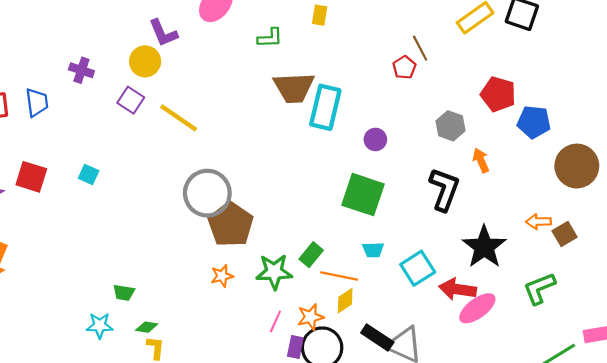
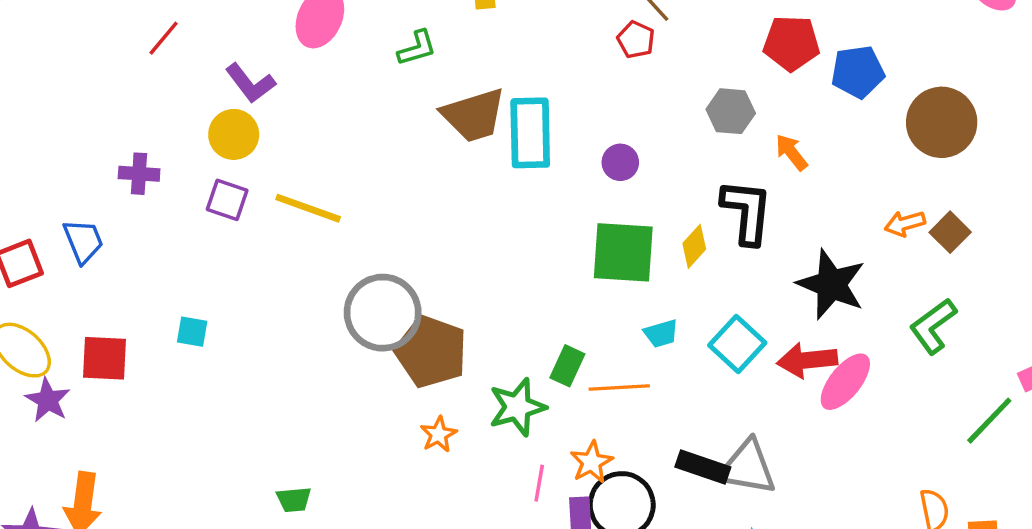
yellow diamond: (345, 301) -> (694, 246), moved

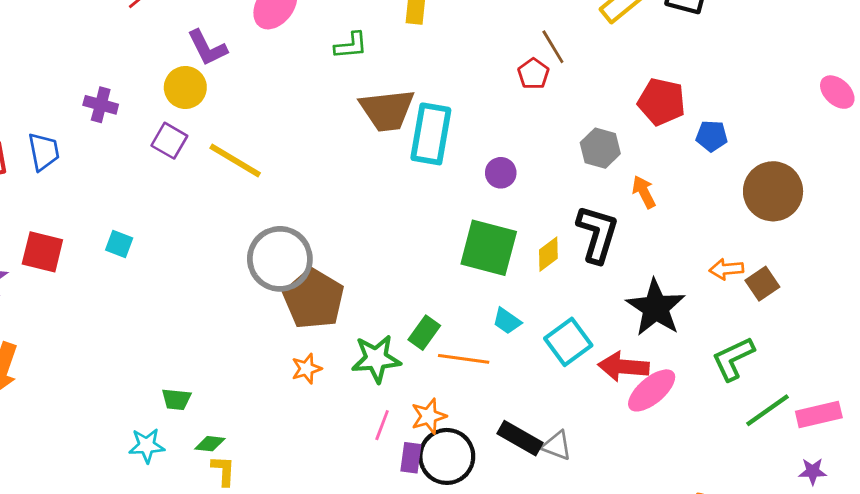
blue pentagon: (858, 72) -> (712, 136), size x0.7
cyan trapezoid: (661, 334) -> (507, 321), turned 40
green line: (989, 421) -> (768, 410), moved
gray triangle: (747, 467) -> (557, 446), size x0.6

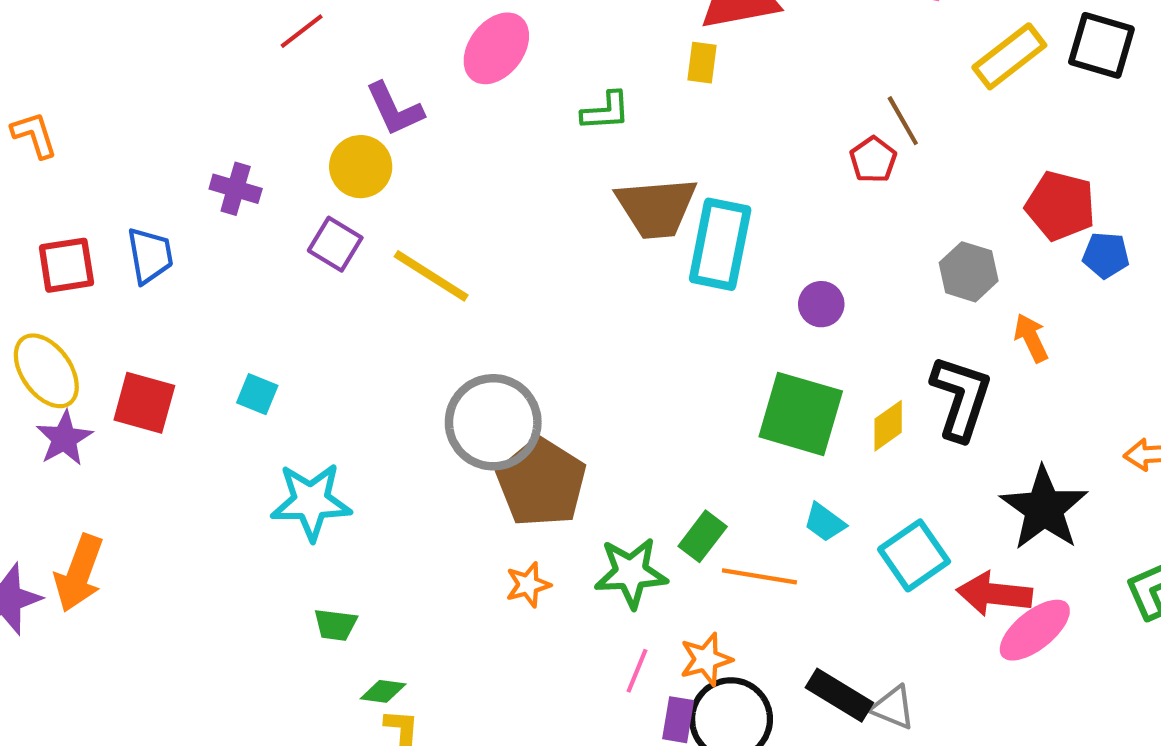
blue pentagon: (712, 136) -> (1106, 255), moved
cyan star: (147, 446) -> (311, 502), moved, size x1.5

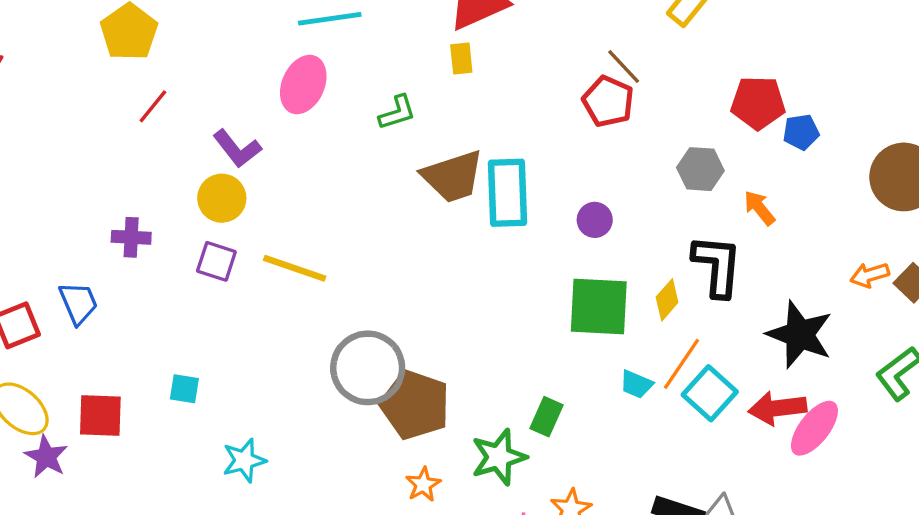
red pentagon: (873, 160) -> (608, 101), size x1.4
cyan star: (311, 502) -> (244, 460), size x0.7
orange line: (759, 576) -> (681, 364), moved, turned -52

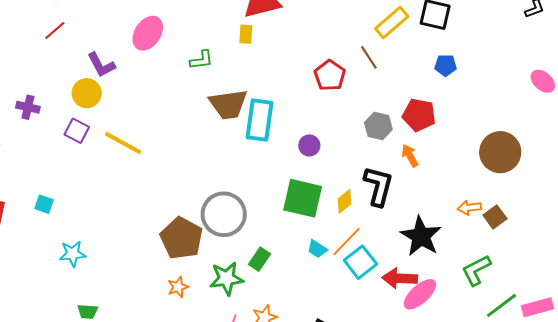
brown line: (624, 67) -> (369, 57), moved
red pentagon: (758, 103) -> (419, 115), moved
blue pentagon: (801, 132) -> (446, 65), moved
gray circle: (368, 368) -> (224, 214), moved

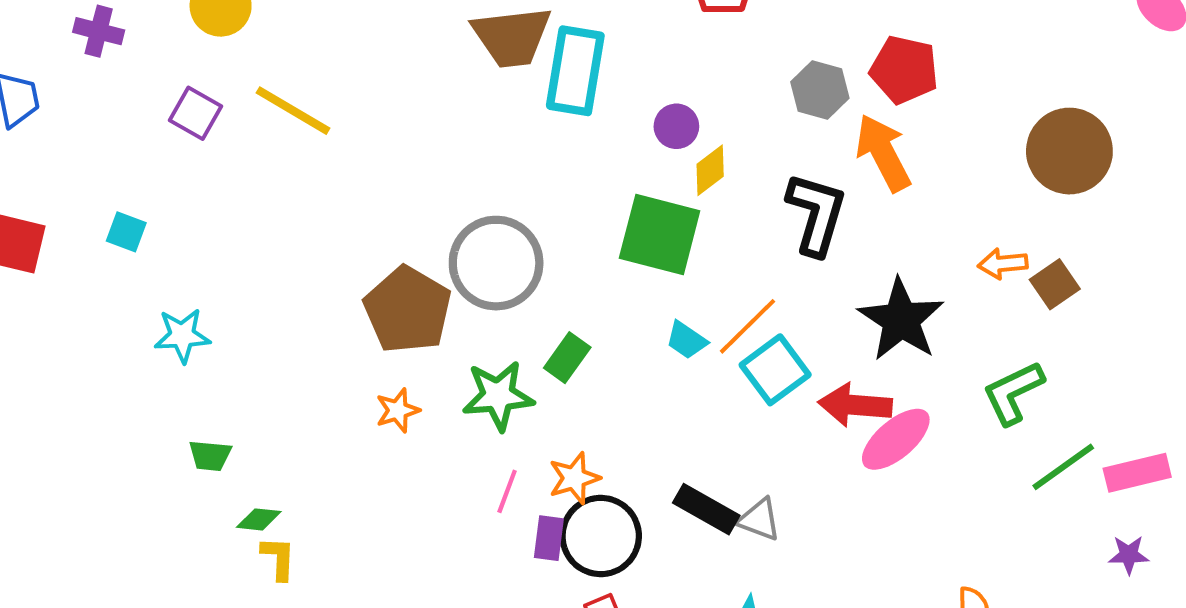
purple square: (77, 131) -> (196, 113), moved
orange arrow: (410, 156) -> (883, 153), size x1.6
yellow diamond: (345, 201) -> (710, 170), moved

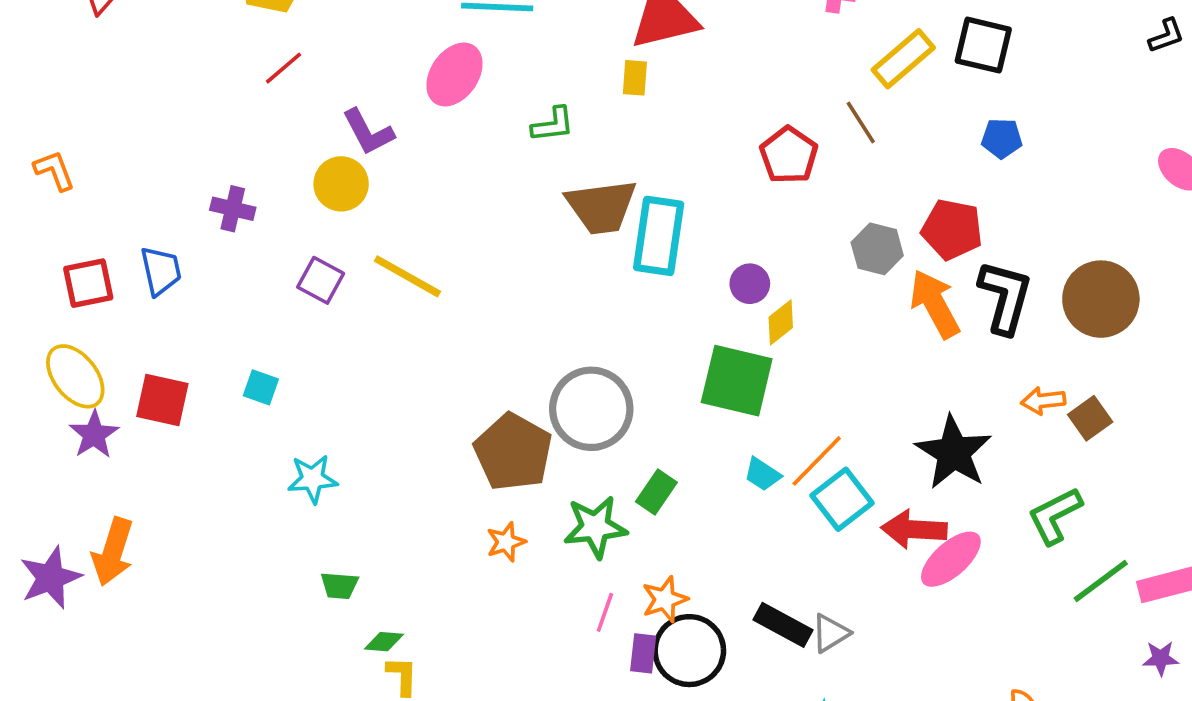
black L-shape: (816, 214) -> (1005, 297), moved
gray triangle: (759, 520) -> (830, 633), turned -51

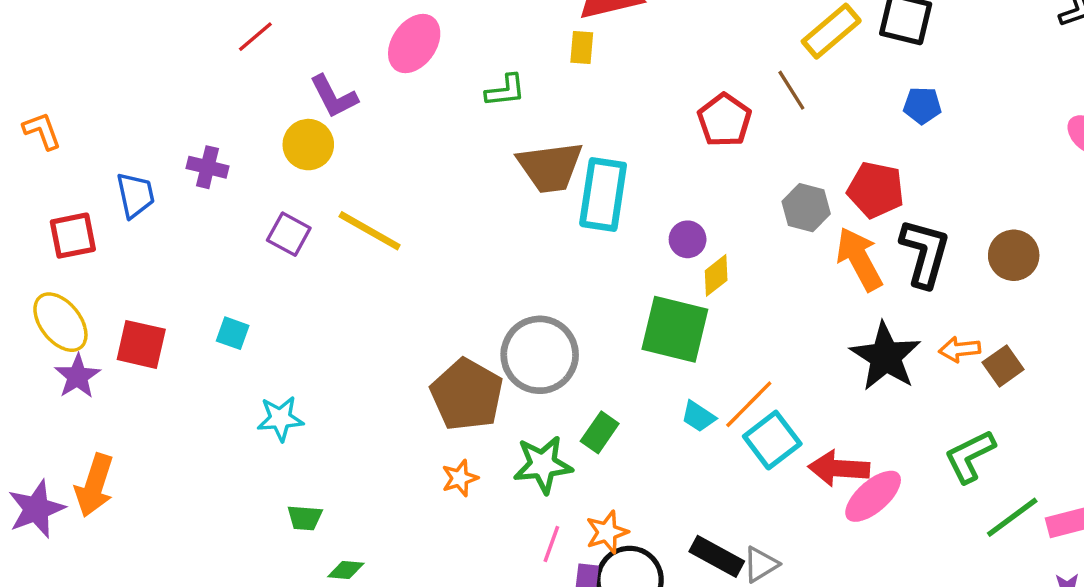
blue trapezoid: (161, 271) -> (135, 195), moved
brown circle: (1101, 299) -> (1014, 255), size x0.7
black star: (954, 452) -> (886, 357), moved

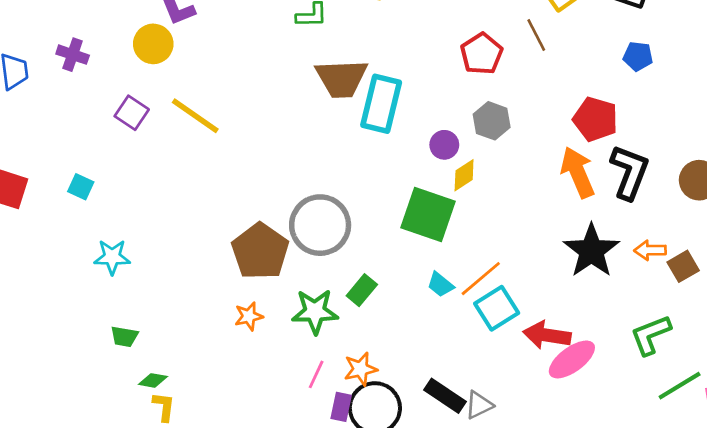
gray hexagon: (806, 208) -> (492, 121), moved

